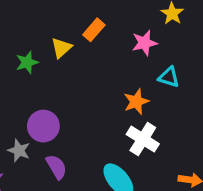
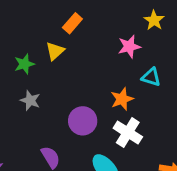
orange rectangle: (94, 30) -> (72, 23), moved
purple circle: (43, 126) -> (83, 121), moved
gray star: (19, 150) -> (30, 100), moved

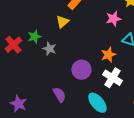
green star: (24, 64) -> (34, 37), moved
gray star: (30, 100) -> (49, 49), moved

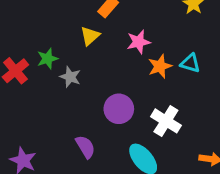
pink star: (113, 19) -> (139, 42), moved
orange star: (108, 55) -> (160, 66), moved

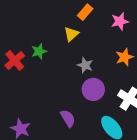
pink star: (139, 42) -> (120, 21), moved
gray star: (70, 77) -> (85, 65), moved

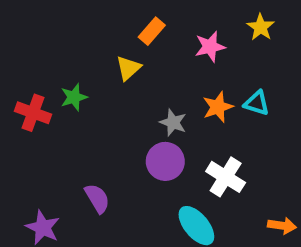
red cross: (15, 61) -> (33, 113), turned -30
gray star: (85, 65) -> (173, 123), moved
purple semicircle: (68, 118) -> (97, 198), moved

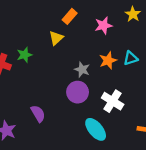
cyan triangle: (257, 103) -> (131, 58), turned -35

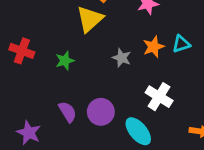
yellow triangle: (56, 38) -> (90, 19), size x1.5
green star: (24, 55) -> (65, 61), moved
purple circle: (78, 92) -> (101, 112), moved

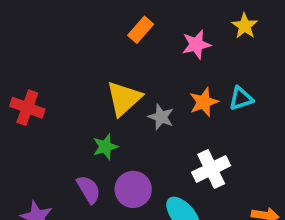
yellow triangle: (90, 19) -> (124, 98), moved
green star: (65, 61) -> (105, 147), moved
white cross: (159, 97) -> (211, 169), turned 32

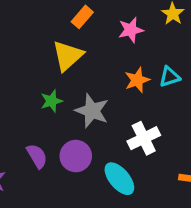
yellow triangle: (124, 98) -> (68, 56), moved
gray star: (161, 117) -> (92, 111), moved, size x1.5
green star: (105, 147) -> (52, 101), moved

